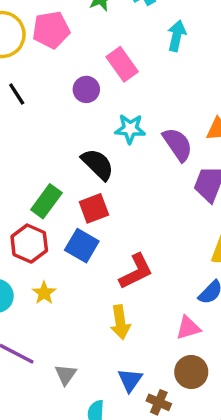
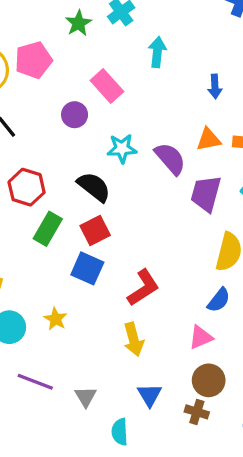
red hexagon: (29, 244) -> (27, 187), moved
brown cross: (159, 402) -> (197, 412), moved

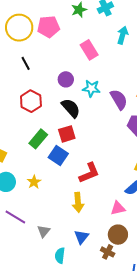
purple circle: (75, 115) -> (66, 79), moved
green rectangle: (48, 229) -> (38, 139), moved

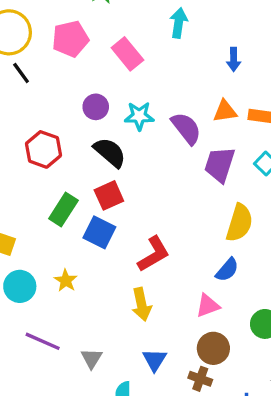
pink pentagon: (48, 27) -> (70, 39), moved
black line: (26, 63) -> (21, 73), moved

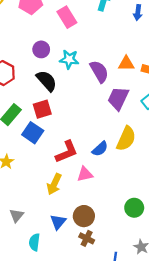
blue arrow: (234, 59) -> (138, 13), moved
blue semicircle: (227, 270) -> (100, 149), moved
yellow arrow: (141, 304) -> (54, 184), turned 30
pink triangle: (208, 306) -> (85, 174), moved
brown circle: (213, 348) -> (84, 216), moved

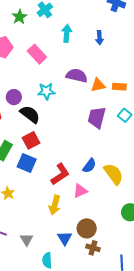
purple circle: (41, 49) -> (14, 97), moved
purple semicircle: (99, 71) -> (77, 76), moved, turned -35
yellow semicircle: (126, 139) -> (113, 174), moved, turned -50

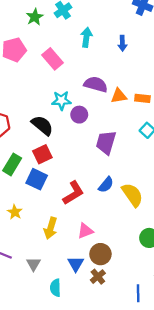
purple circle: (14, 97) -> (79, 115), moved
purple trapezoid: (97, 118) -> (106, 142), moved
pink triangle: (80, 191) -> (85, 231), moved
yellow arrow: (55, 205) -> (51, 228), moved
brown cross: (93, 248) -> (98, 277), moved, turned 32

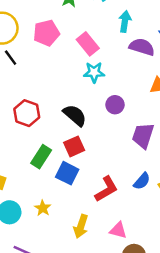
purple semicircle: (96, 84) -> (142, 47), moved
cyan star: (61, 100) -> (94, 72), moved
pink triangle: (85, 231) -> (118, 230), turned 35

